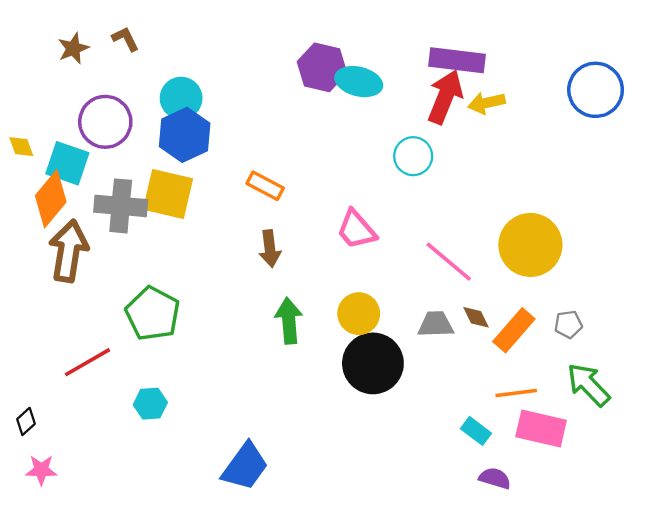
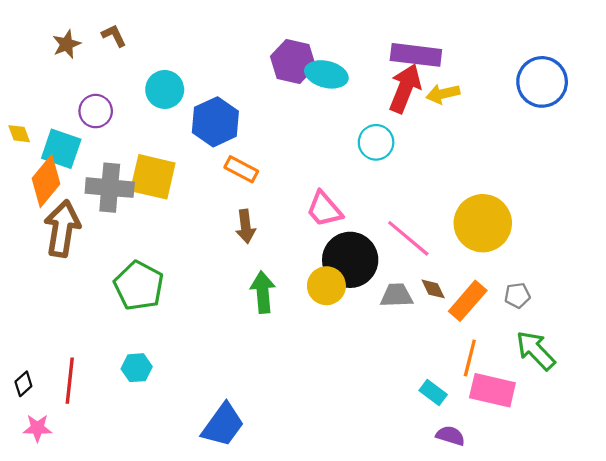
purple circle: (105, 122) -> (96, 111), size x0.7
blue hexagon: (185, 135) -> (215, 122), moved
red line: (88, 362) -> (70, 381), moved, turned -54
black circle: (373, 363) -> (350, 260), moved
orange line: (516, 393) -> (470, 358), turned -69

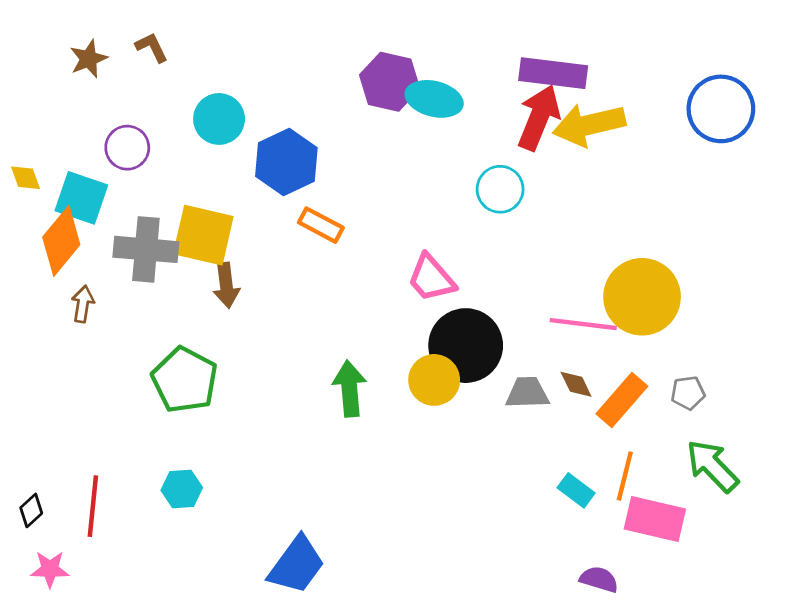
yellow arrow: (443, 94) -> (589, 125), size x1.6
brown arrow: (246, 226) -> (226, 285), moved
brown arrow: (62, 229) -> (83, 304), size x0.5
pink line: (408, 238) -> (583, 324), moved, turned -33
cyan rectangle: (433, 392) -> (576, 490), moved

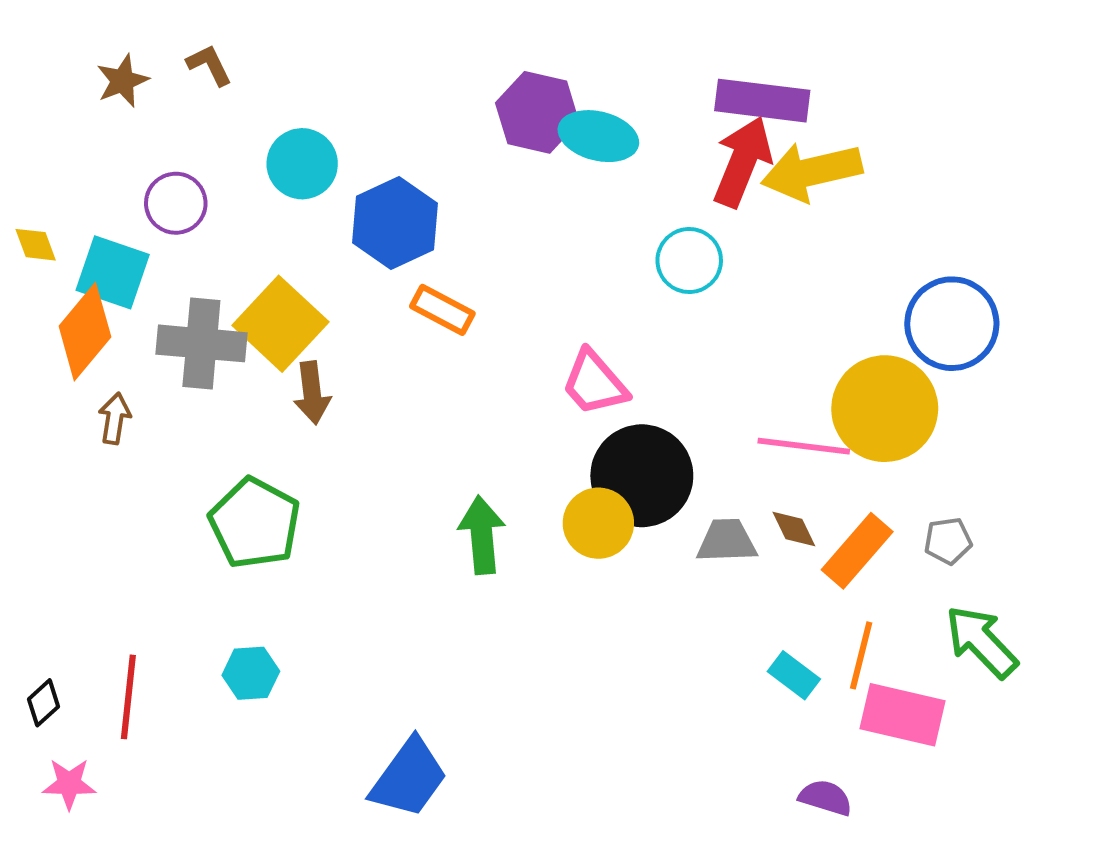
blue circle: (721, 109) -> (952, 324), moved
yellow square: (203, 235) -> (280, 324), turned 30

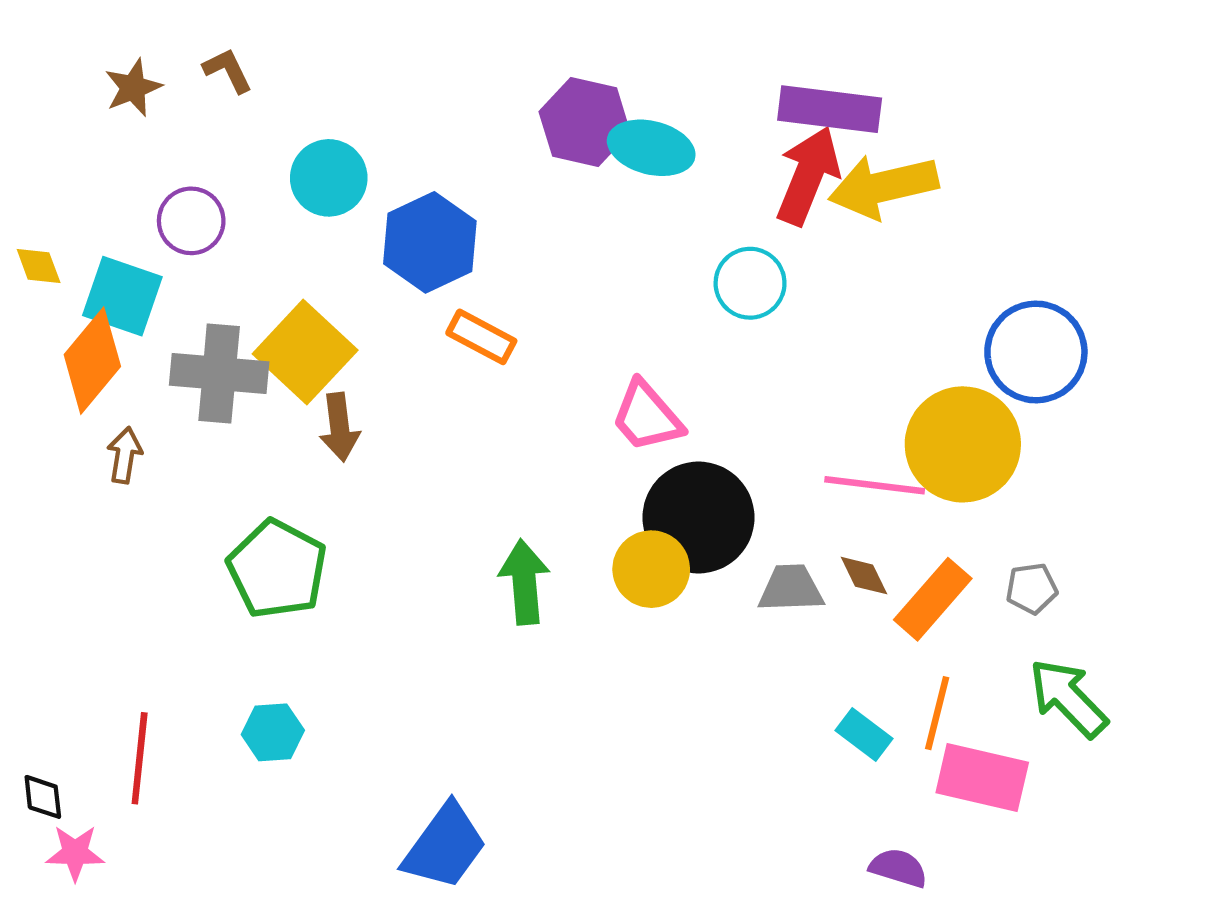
black diamond: (43, 703) -> (43, 797), moved, turned -54

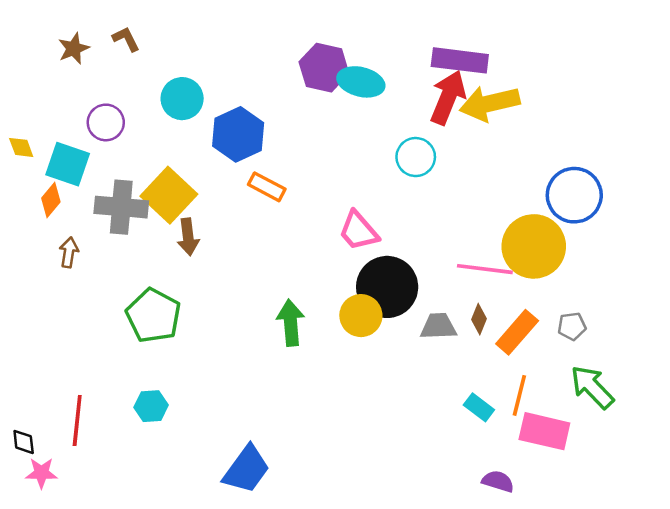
orange diamond: (92, 361) -> (51, 200), size x0.6
brown diamond: (864, 576) -> (479, 319), turned 48

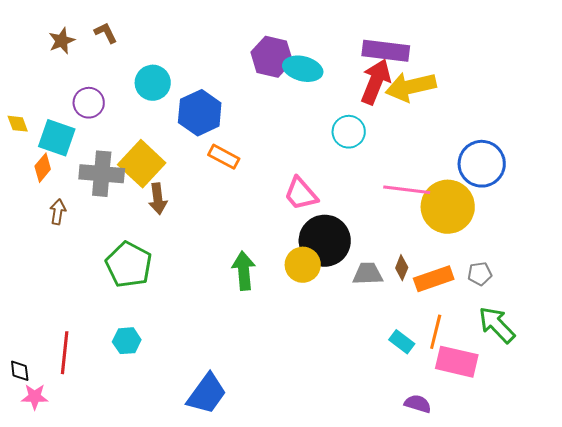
pink line: (485, 269) -> (407, 190), moved
orange rectangle: (517, 332) -> (434, 279), turned 30

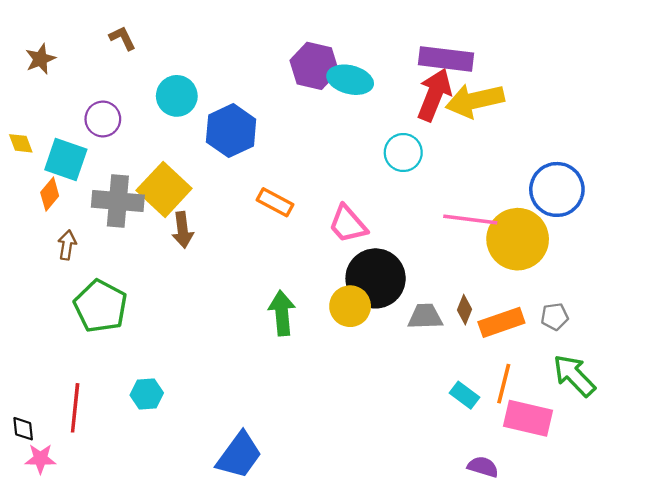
brown star: (62, 41) -> (40, 59), moved
orange rectangle: (224, 157) -> (275, 202), moved
green pentagon: (129, 265) -> (101, 306), moved

